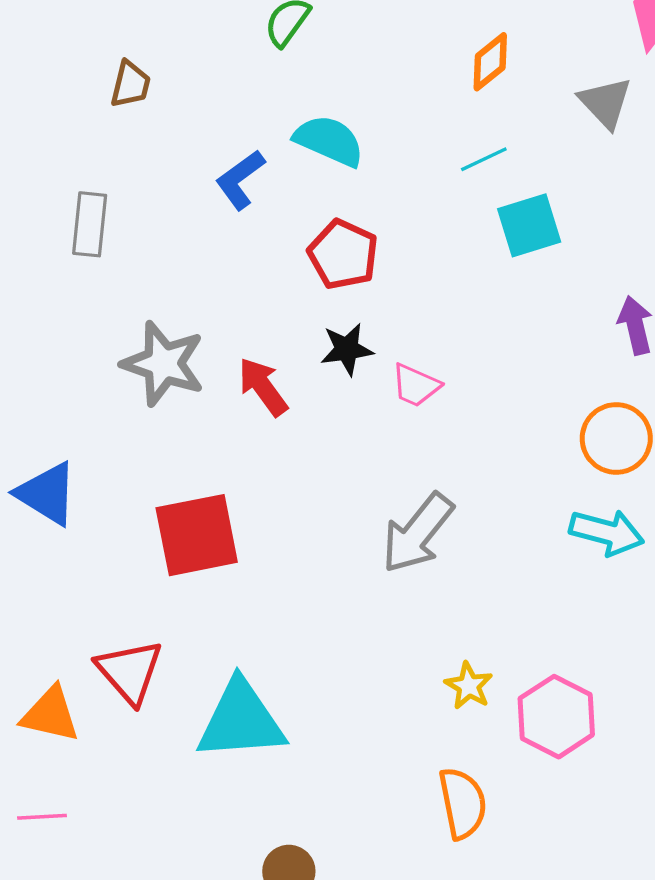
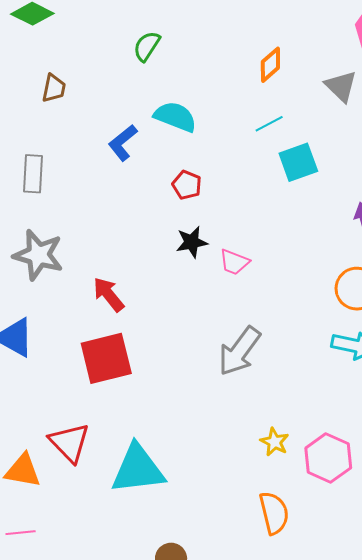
red pentagon: (343, 254) -> (187, 185), size x0.7
gray star: (163, 364) -> (38, 255), moved
red arrow: (263, 387) -> (109, 294), moved

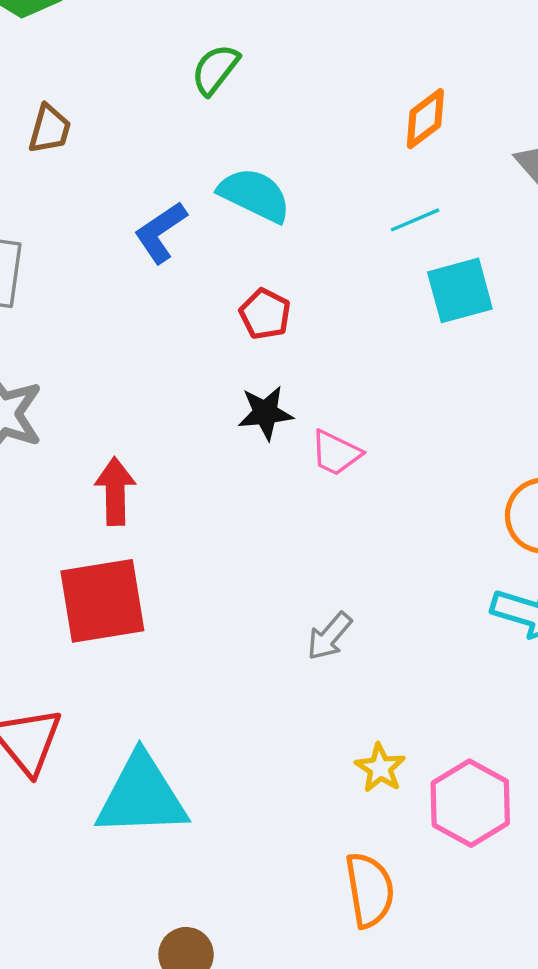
red arrow: (109, 294) -> (115, 491), turned 33
gray arrow: (239, 351) -> (329, 636), moved, size x0.6

